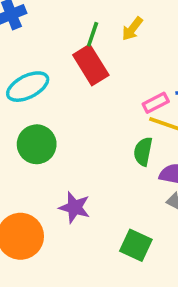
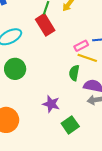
purple star: (75, 207) -> (51, 104), moved
green square: (136, 245) -> (70, 125), turned 30

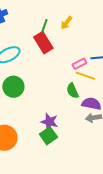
green semicircle: (74, 73) -> (72, 91), turned -35
green square: (70, 125) -> (48, 136), moved

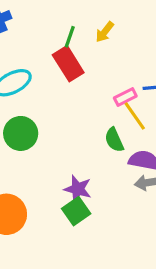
yellow line: (85, 76) -> (135, 116), turned 36

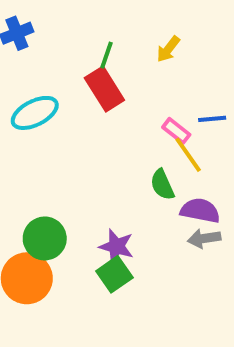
yellow arrow: (105, 32) -> (168, 49), moved
pink rectangle: (125, 97) -> (176, 131), turned 65
green circle: (21, 133) -> (45, 238), moved

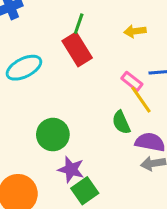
yellow arrow: (168, 49) -> (135, 31), moved, turned 45
green circle: (45, 238) -> (53, 135), moved
purple star: (116, 246) -> (71, 169), moved

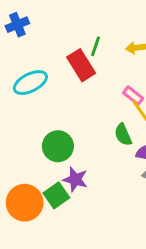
green line: (79, 24) -> (96, 46), moved
green square: (85, 191) -> (56, 195), moved

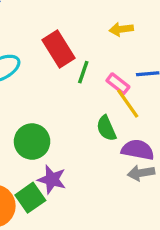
green line: (96, 46) -> (83, 72), moved

